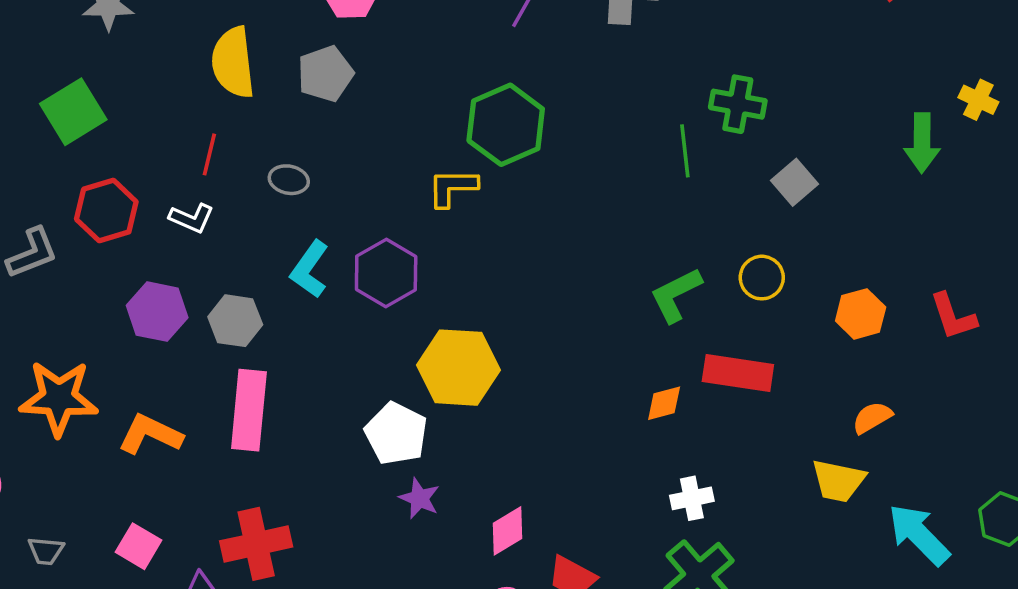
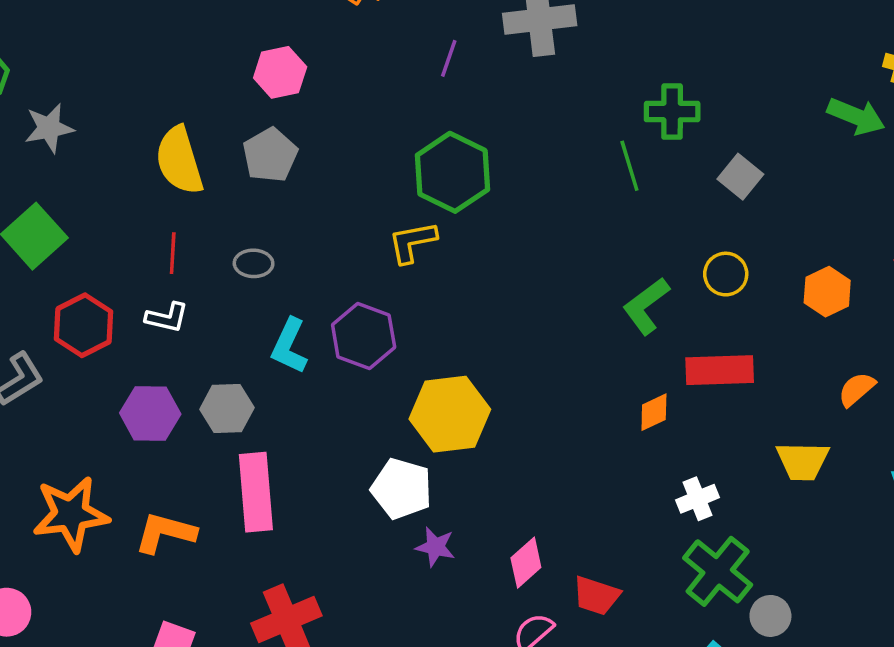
green arrow: (922, 143) -> (856, 116), turned -58
yellow trapezoid: (838, 481) -> (803, 461), moved

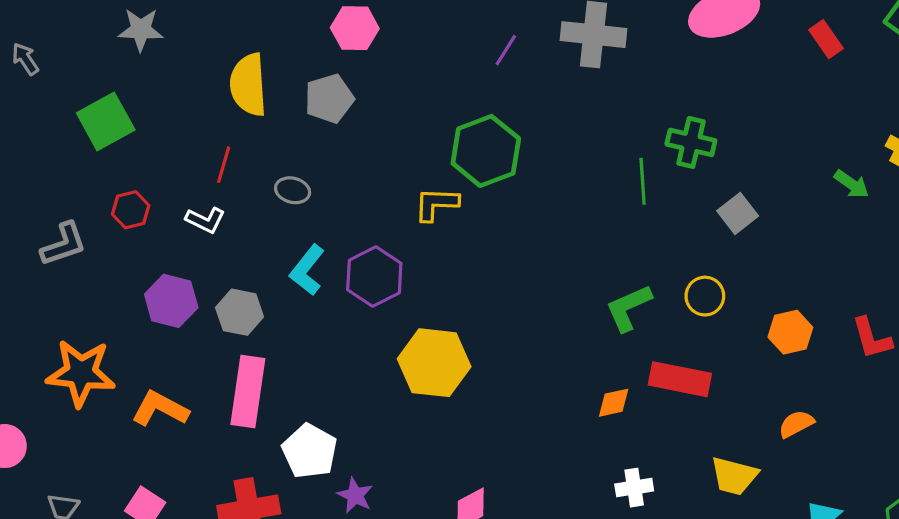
green arrow: (856, 116) -> (852, 184), size x0.7
red hexagon: (83, 325) -> (131, 210), size x0.7
white pentagon: (402, 489) -> (310, 451), moved
purple star: (435, 547) -> (355, 495), moved

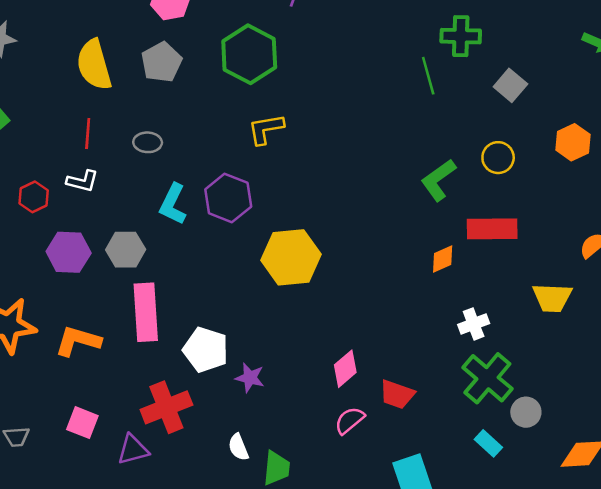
green hexagon: (486, 151) -> (249, 54), moved
red hexagon: (131, 210) -> (34, 197), moved
orange hexagon: (790, 332) -> (573, 142), moved

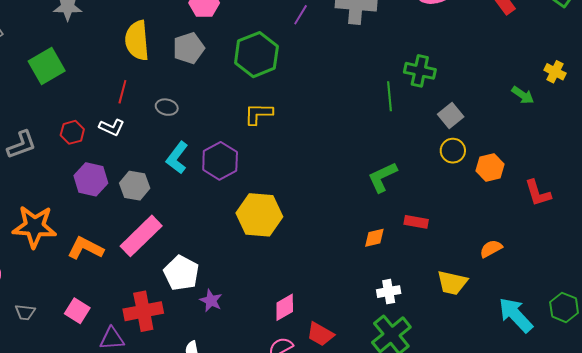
yellow circle: (498, 158) -> (453, 151), moved
red rectangle: (492, 229) -> (416, 222), size x0.6
pink rectangle: (146, 312) -> (141, 236), turned 39

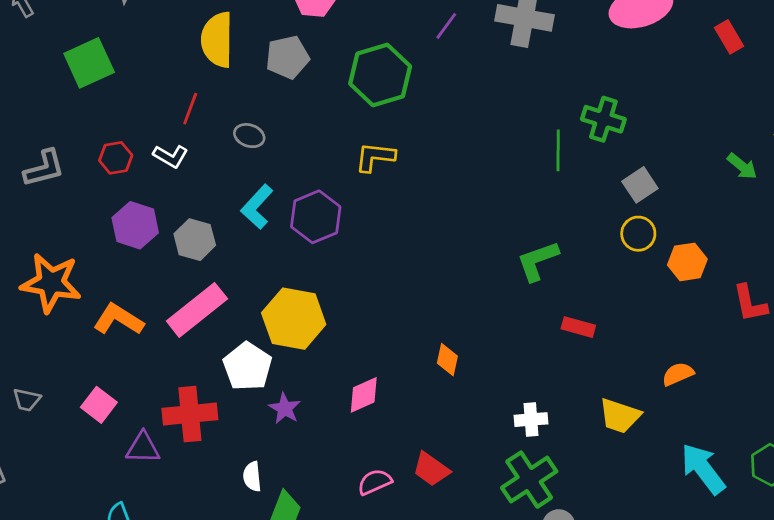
yellow hexagon: (259, 215) -> (294, 319), moved
orange diamond: (374, 238) -> (447, 360), moved, turned -70
pink diamond: (285, 307) -> (364, 395), moved

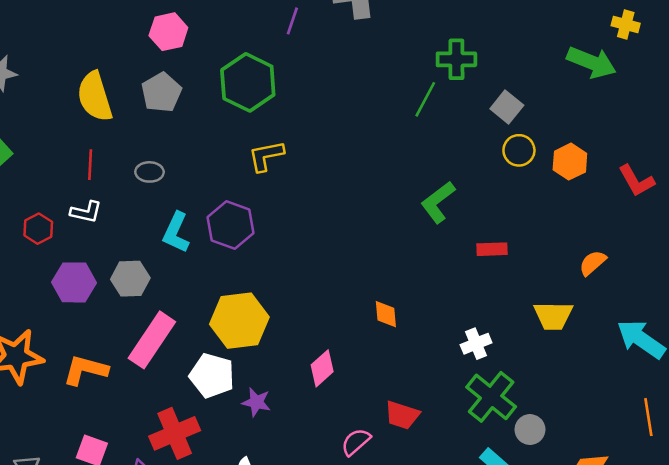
green line: (558, 150) -> (425, 99), turned 45
green arrow: (742, 166) -> (592, 62), size x1.6

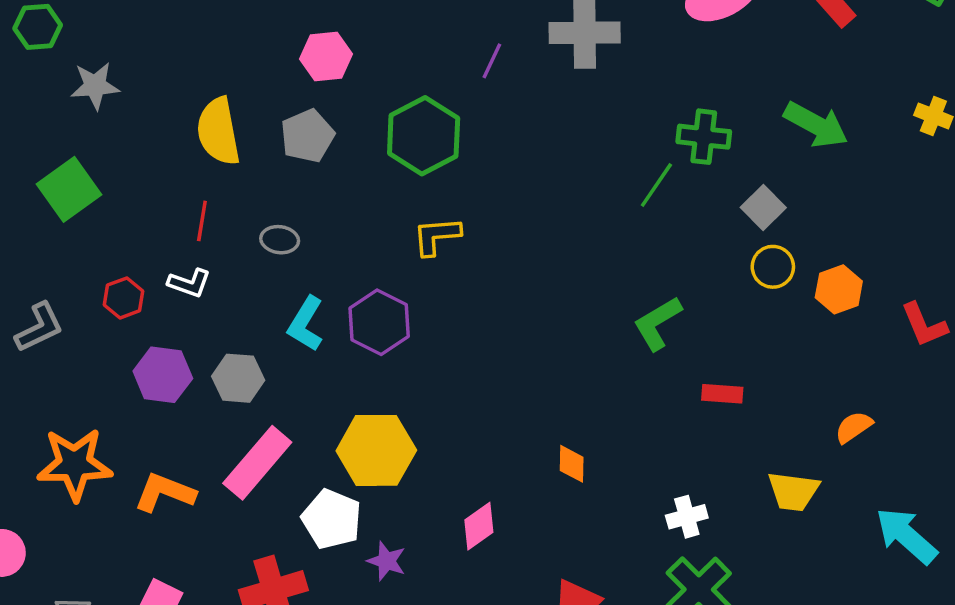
green arrow: (592, 62) -> (816, 125), moved

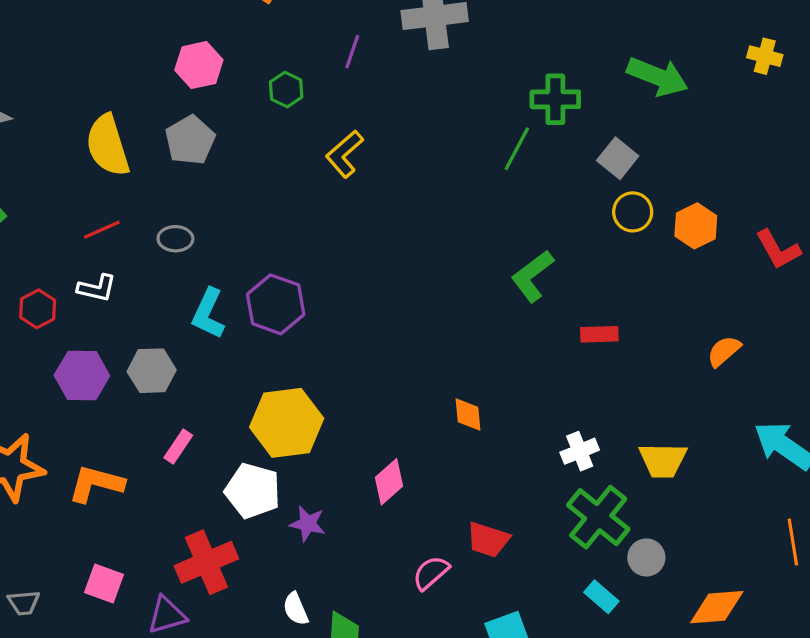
green hexagon: (424, 136) -> (286, 90), moved, size x0.5
red line: (202, 221) -> (102, 230), turned 63
yellow L-shape: (437, 236) -> (345, 154), moved, turned -30
pink rectangle: (257, 463) -> (178, 447), size x0.5
yellow trapezoid: (793, 491) -> (663, 460), moved

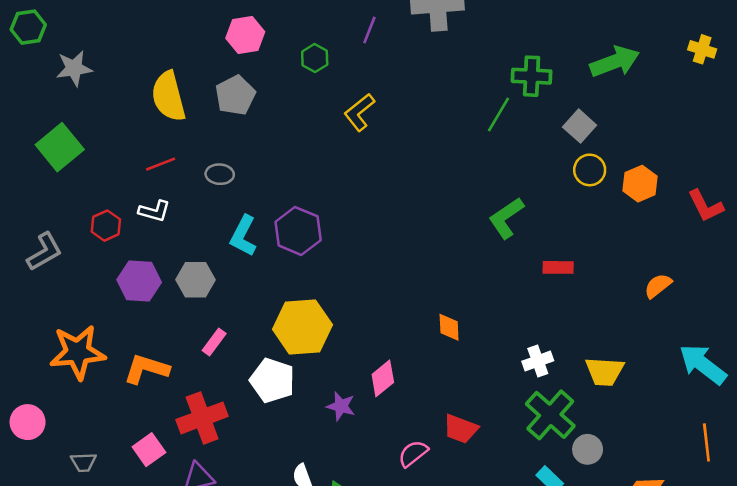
green arrow: (657, 77) -> (615, 62), turned -45
purple star: (308, 524) -> (341, 406), moved
red cross: (206, 562) -> (202, 418), moved
pink square: (104, 583) -> (149, 450), turned 32

